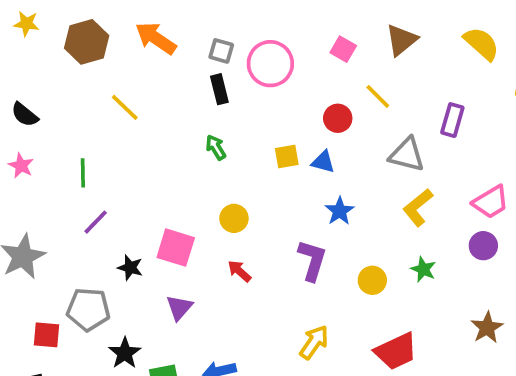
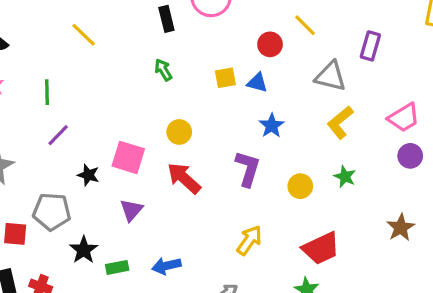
purple circle: (483, 246) -> (410, 156), moved
red arrow: (239, 271) -> (184, 178), size x1.6

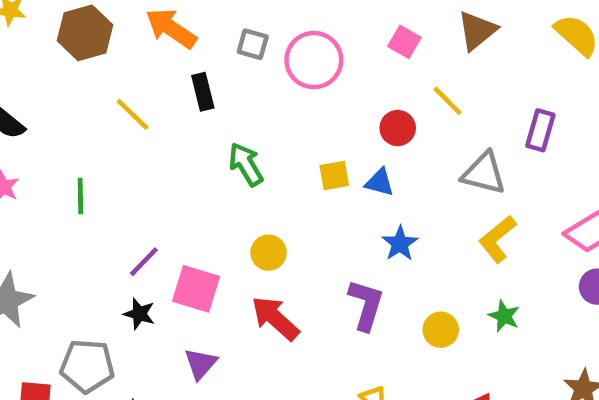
black rectangle: (166, 19) -> (203, 92), moved
green arrow: (163, 70) -> (246, 164), size x1.4
purple line: (58, 135) -> (144, 262), moved

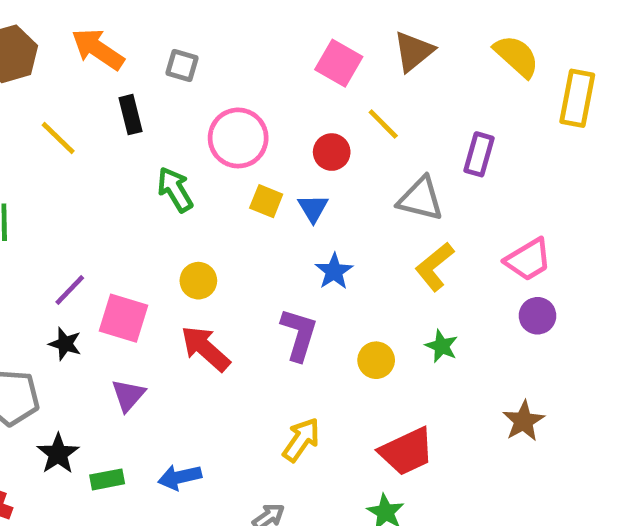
pink square: (404, 42) -> (339, 63), size x1.4
pink circle: (314, 60) -> (238, 138), moved
yellow square: (334, 176) -> (266, 201), turned 32
blue triangle: (380, 182) -> (313, 208), turned 44

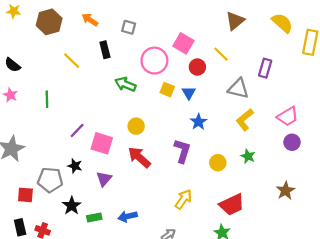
orange arrow: (98, 49) -> (90, 20), size x0.7
pink square: (339, 63) -> (183, 43), moved
green arrow: (175, 189) -> (125, 84), turned -36
black star: (65, 344) -> (75, 166), moved

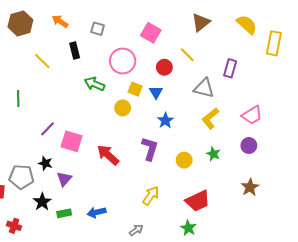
pink square: (183, 43) -> (151, 33), moved
yellow circle: (136, 126) -> (123, 108), moved
purple circle: (292, 142) -> (249, 146), moved
purple triangle: (104, 179) -> (64, 179), moved

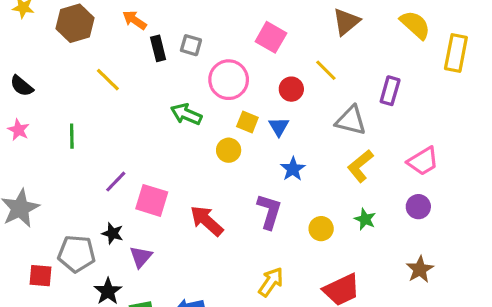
gray square: (98, 29) -> (191, 45), moved
black rectangle: (75, 51) -> (158, 48), moved

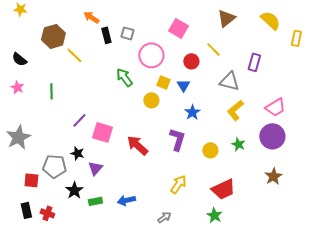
brown hexagon: (75, 23) -> (53, 36), moved
yellow rectangle: (456, 53) -> (296, 38), size x0.7
green arrow: (186, 114) -> (124, 77), turned 30
purple circle: (418, 207) -> (272, 136), size x1.6

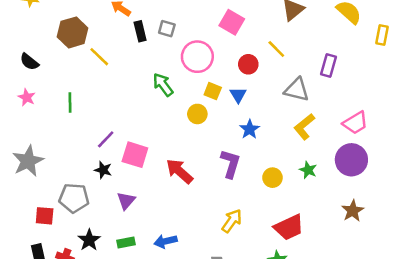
black star: (77, 153) -> (103, 170), moved
black star: (74, 190) -> (89, 240), moved

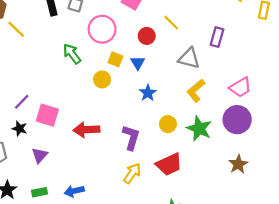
purple L-shape: (230, 164) -> (131, 137), moved
green star: (308, 170) -> (199, 129), size x1.6
red arrow: (180, 171) -> (86, 130), turned -45
yellow circle: (272, 178) -> (168, 124), moved
red trapezoid: (289, 227) -> (169, 164), moved

